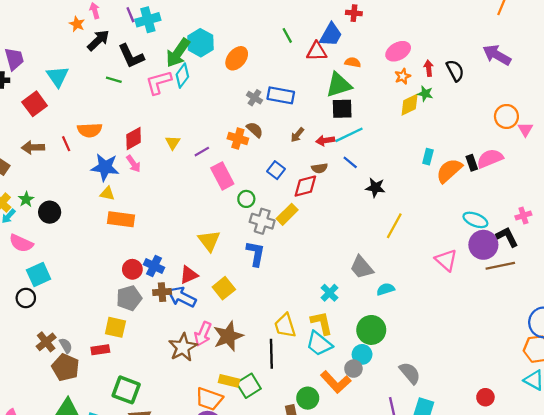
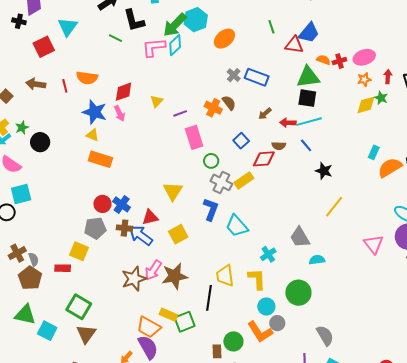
red cross: (354, 13) -> (339, 61), moved, turned -32
cyan trapezoid: (319, 344) -> (237, 226), moved
cyan circle: (362, 354) -> (266, 307), moved

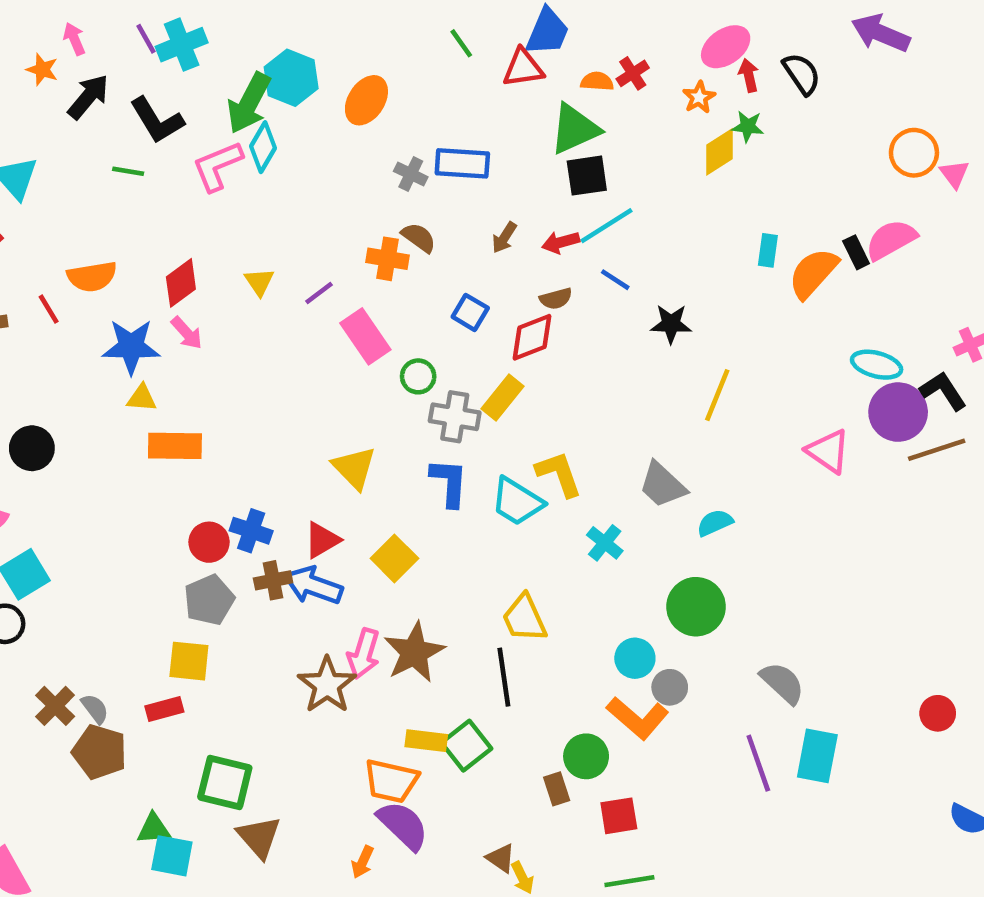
pink ellipse: (364, 57) -> (726, 47), moved
yellow L-shape: (257, 279) -> (559, 474), moved
green triangle: (25, 315) -> (154, 829), moved, size x0.7

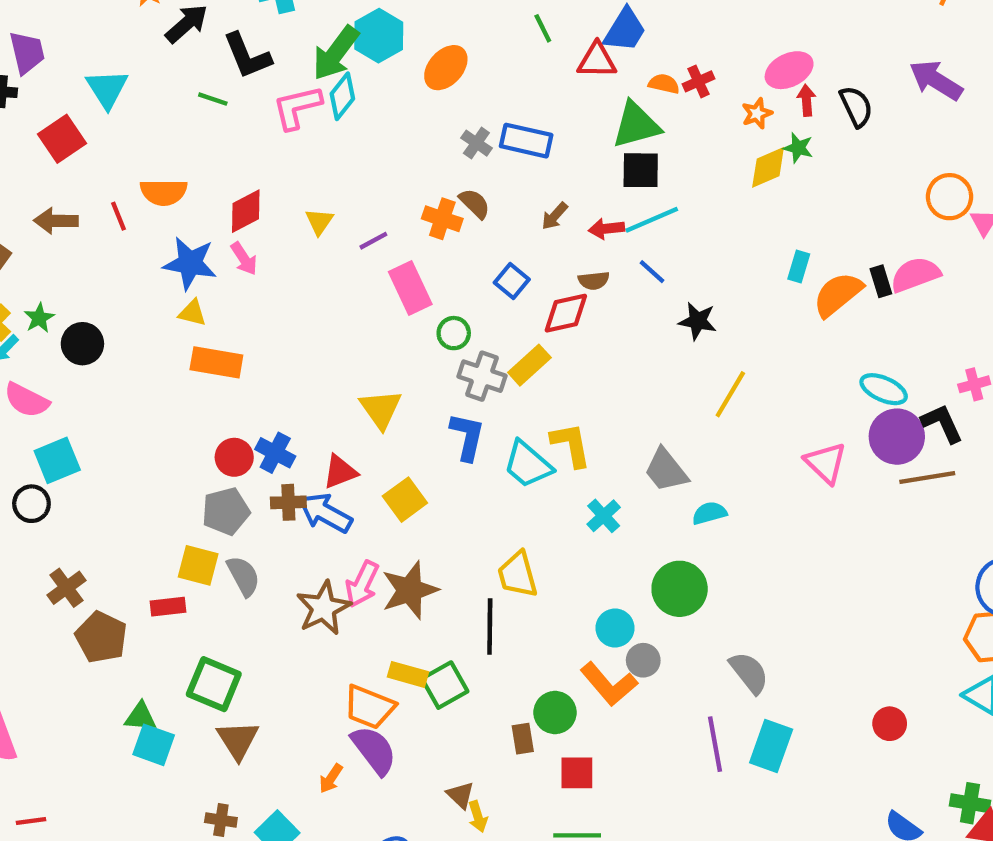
gray semicircle: (95, 709) -> (243, 576), moved, size x1.4

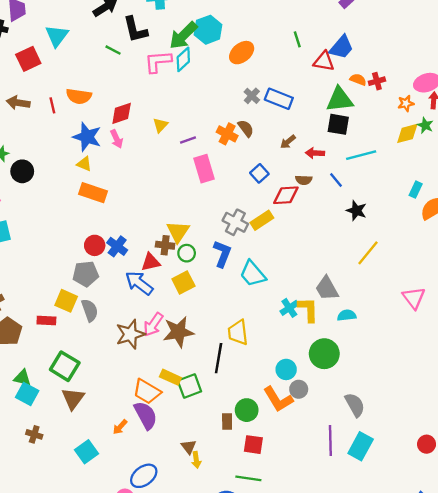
cyan line: (652, 220) -> (361, 155), moved
green circle: (454, 333) -> (187, 253), moved
yellow L-shape: (571, 445) -> (308, 310), moved
brown cross: (288, 502) -> (165, 245), moved
brown cross: (221, 820) -> (34, 434), moved

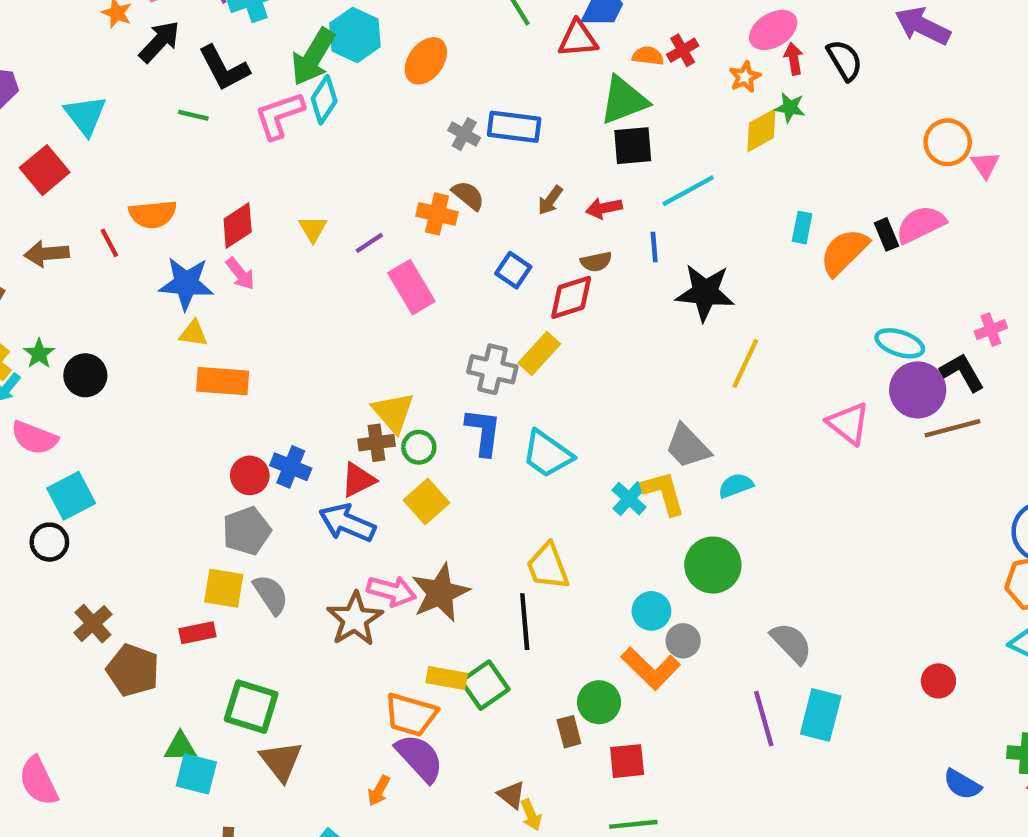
blue line: (336, 180) -> (654, 247), turned 49
black star: (356, 211) -> (705, 293), size x1.5
pink arrow: (153, 325) -> (392, 591), turned -95

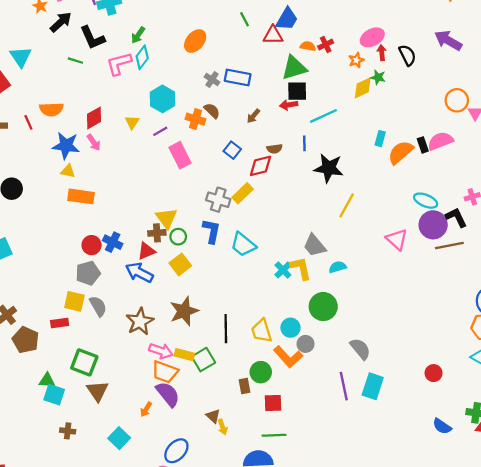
cyan hexagon: (355, 35) -> (162, 99), moved
green arrow: (313, 57) -> (138, 35), size x0.6
red arrow: (604, 208) -> (289, 105), moved
yellow trapezoid: (548, 566) -> (262, 331), moved
pink arrow: (392, 591) -> (161, 351), moved

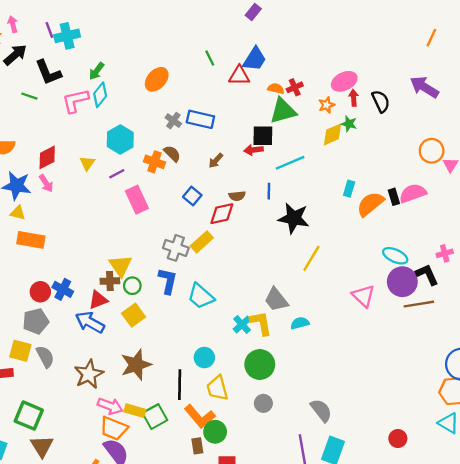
green triangle: (294, 68) -> (283, 111), moved
green circle: (323, 307) -> (260, 364), moved
cyan circle: (290, 328) -> (204, 358), moved
orange L-shape: (288, 357) -> (200, 416), moved

